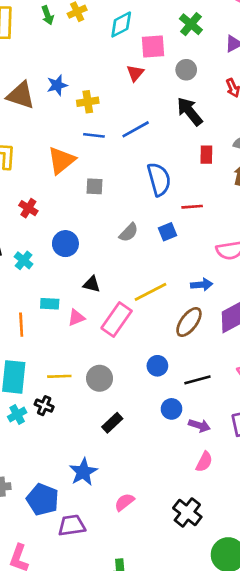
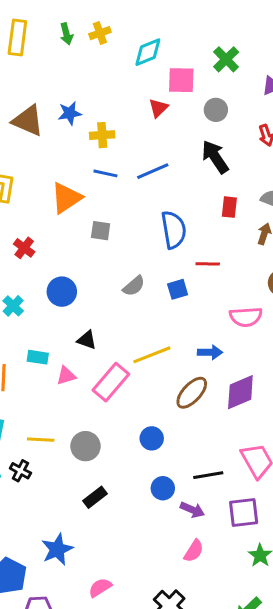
black line: (197, 380) -> (208, 475), moved

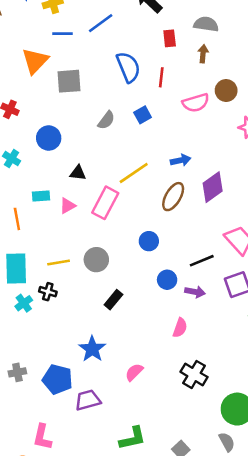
gray square: (101, 231) -> (69, 81), size x1.5
red line: (208, 264) -> (161, 77), moved, turned -72
pink semicircle: (246, 317) -> (196, 103), moved
pink semicircle: (194, 551) -> (180, 328), moved

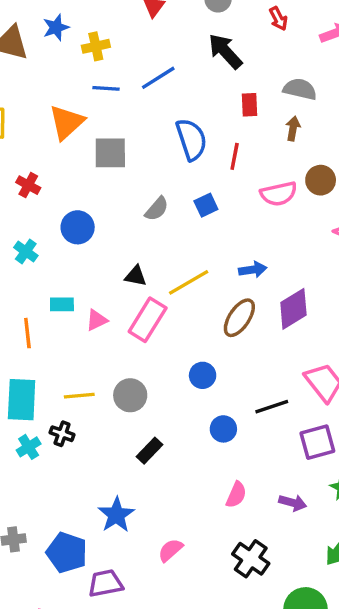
black triangle: (78, 173) -> (136, 276), moved
purple arrow: (195, 292) -> (293, 503), moved

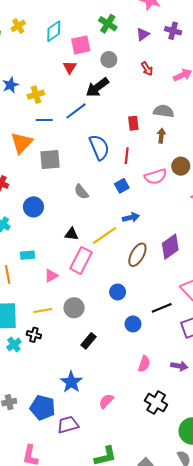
black arrow: (225, 51) -> (97, 87), moved, turned -80
blue square: (206, 205) -> (122, 186), moved
gray semicircle: (157, 209) -> (81, 192), turned 105
blue arrow: (253, 270) -> (131, 218), moved
pink triangle: (97, 320) -> (51, 276), moved

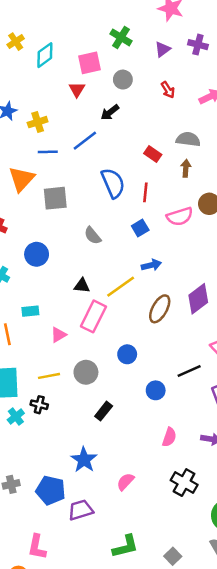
cyan diamond: (54, 31) -> (45, 55), moved
black arrow: (97, 87) -> (110, 112), size x0.7
red rectangle: (133, 123) -> (153, 154), turned -48
blue circle: (118, 292) -> (127, 354), moved

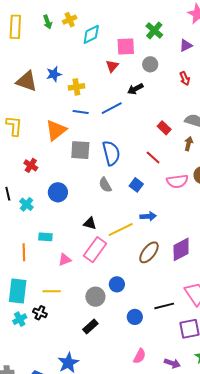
blue semicircle: (113, 183) -> (111, 153), moved
red line: (145, 192) -> (153, 157), turned -63
blue square: (140, 228) -> (136, 185), moved, turned -32
gray circle: (86, 372) -> (95, 297), moved

